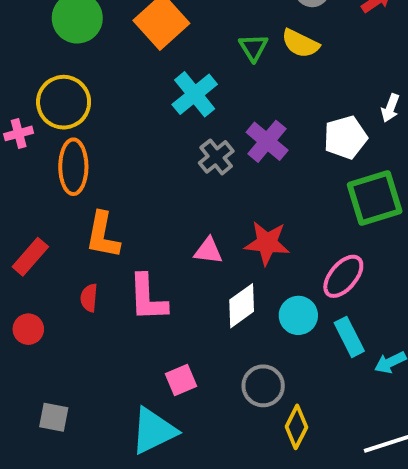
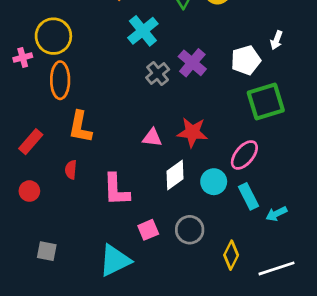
pink L-shape: (148, 298) -> (116, 190), moved
pink square: (181, 380) -> (148, 230), moved
yellow diamond: (296, 427) -> (231, 255), moved

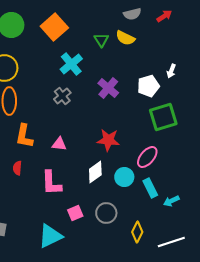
gray cross: (158, 74) -> (62, 96), moved
pink triangle: (152, 138) -> (59, 144), moved

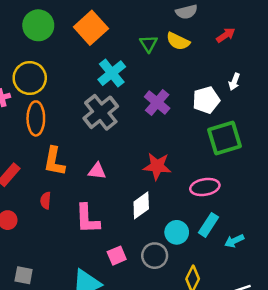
red arrow: (164, 16) -> (226, 35), moved
gray cross: (62, 96) -> (101, 112), size x1.6
pink ellipse: (147, 157) -> (205, 187), turned 40
cyan circle: (124, 177) -> (177, 232), moved
cyan rectangle: (150, 188) -> (209, 225), turned 60

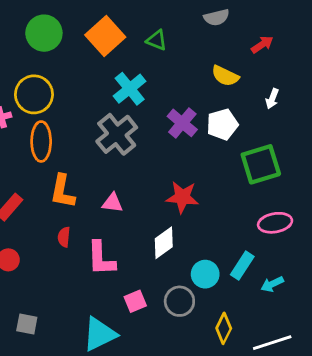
yellow semicircle: (178, 41) -> (225, 76), moved
green triangle: (149, 44) -> (157, 40), moved, turned -36
white pentagon: (206, 100) -> (222, 124), moved
pink ellipse: (205, 187) -> (275, 223), moved
red semicircle: (46, 200) -> (64, 237), moved

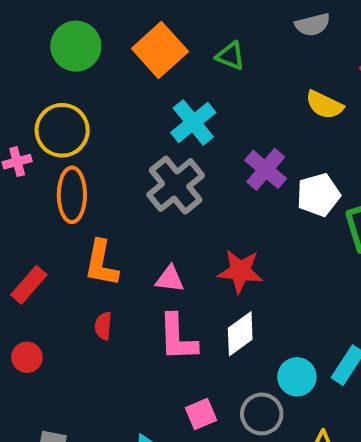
white pentagon: (222, 124) -> (318, 195), moved
red star: (182, 197) -> (240, 271), moved
pink L-shape: (101, 258) -> (178, 338), moved

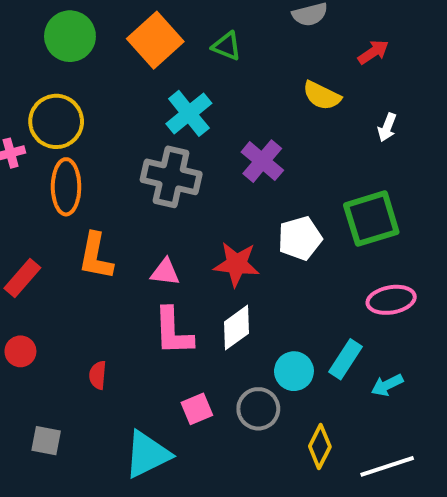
gray cross: (176, 185) -> (171, 177), turned -38
white pentagon: (318, 195) -> (300, 238), moved
red semicircle: (103, 326) -> (98, 375), moved

